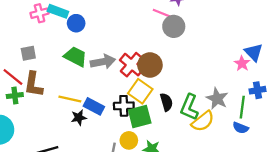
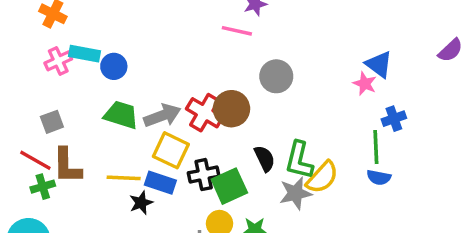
gray circle: (174, 26) -> (276, 76), moved
yellow square: (140, 91) -> (171, 150), moved
gray star: (217, 99) -> (295, 193), moved, turned -30

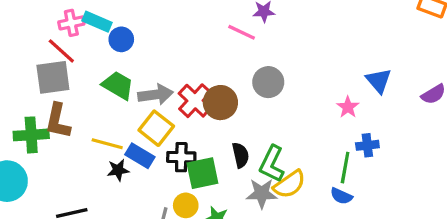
blue triangle: (379, 64) -> (379, 81), moved
gray square: (52, 122) -> (53, 77), size x1.6
red line: (35, 160) -> (61, 51), moved
green cross: (43, 187) -> (31, 135), size x1.5

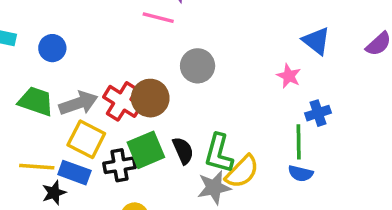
blue circle: (121, 39) -> (52, 48), moved
green square: (202, 173) -> (146, 150), moved

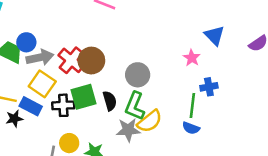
blue circle: (52, 48) -> (26, 42), moved
gray circle: (198, 66) -> (138, 75), moved

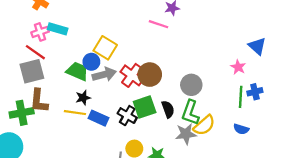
yellow square: (42, 84) -> (105, 48), moved
black cross: (63, 105) -> (127, 116), turned 36
green line: (192, 105) -> (241, 97), moved
black star: (14, 119) -> (83, 98), moved

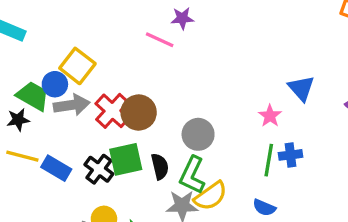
black star: (83, 98) -> (18, 120), moved

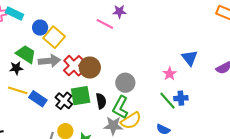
blue circle: (55, 84) -> (40, 28), moved
green line: (269, 160) -> (168, 101), turned -54

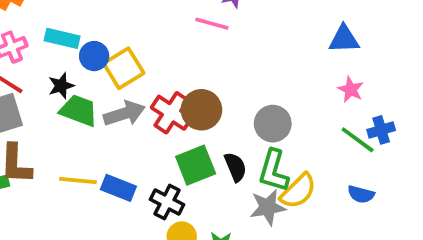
cyan rectangle: (15, 13) -> (62, 38), moved
yellow square: (54, 37) -> (124, 68), turned 30
blue triangle: (190, 58) -> (344, 39), moved, turned -42
black star: (16, 68) -> (61, 86), moved
black cross: (64, 101) -> (167, 202), moved

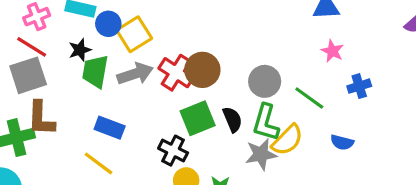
green trapezoid: (79, 110) -> (95, 71), turned -100
green line: (358, 140) -> (309, 98), moved
yellow line: (78, 180) -> (99, 163), moved, turned 32
blue rectangle: (118, 188) -> (110, 128), moved

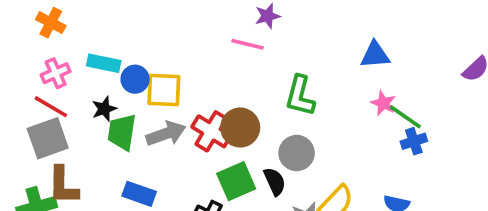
yellow square: (134, 34) -> (164, 90), turned 36
gray circle: (265, 81) -> (297, 153), moved
green line: (309, 98) -> (405, 117), moved
green L-shape: (266, 122) -> (300, 96), moved

